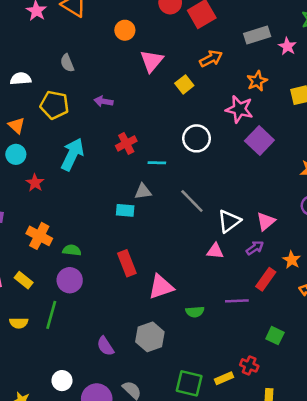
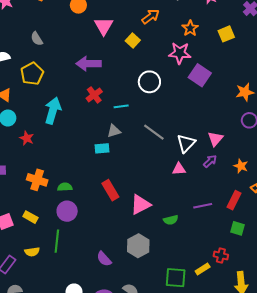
purple arrow: (103, 101) -> (89, 64), moved, size x1.6
yellow pentagon: (54, 105) -> (32, 74), turned -30
red rectangle: (266, 279) -> (234, 200), moved

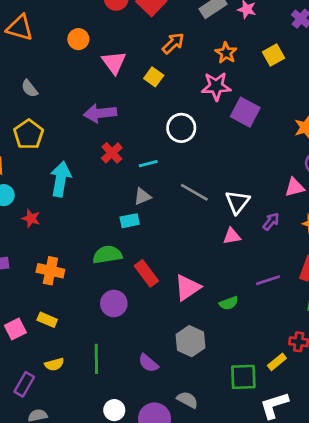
pink triangle: (215, 139) -> (295, 187), moved, turned 42
green semicircle: (65, 187) -> (107, 255), moved, size x1.5
purple circle: (67, 211) -> (114, 304), moved
green line: (57, 241) -> (96, 359), moved

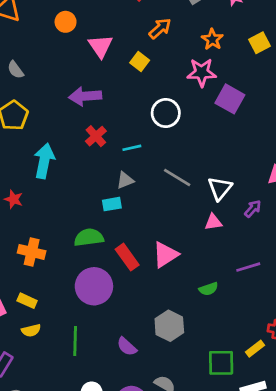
pink triangle: (187, 288) -> (165, 255), moved
purple circle: (114, 304) -> (94, 286), size x1.4
yellow semicircle: (54, 364) -> (31, 330), moved

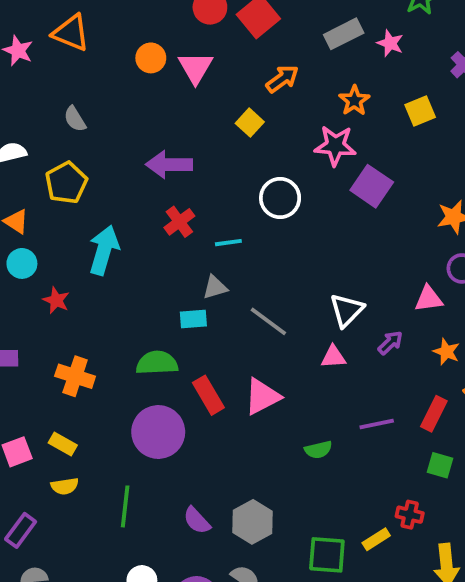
pink triangle: (100, 46) -> (195, 67), moved
gray line: (177, 178) -> (268, 321), moved
gray hexagon: (169, 326) -> (253, 522), moved

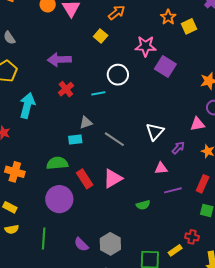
orange star: (354, 101) -> (168, 17), moved
cyan line: (228, 243) -> (98, 93), moved
pink triangle: (333, 357) -> (161, 168), moved

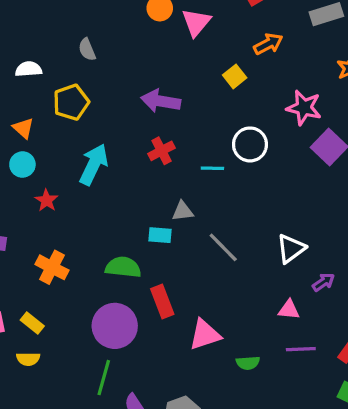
pink triangle: (113, 178) -> (205, 335), moved
green line: (44, 239) -> (104, 378), moved

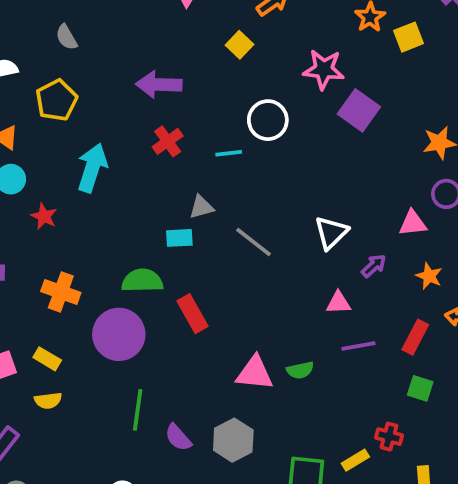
purple circle: (115, 326) -> (119, 334), moved
pink triangle: (205, 335) -> (255, 373), moved, turned 32

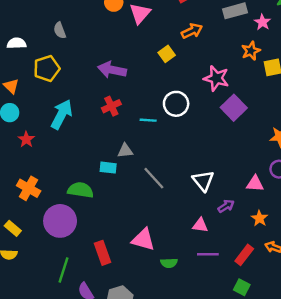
white triangle: (331, 233) -> (203, 181), turned -35
red rectangle: (192, 314) -> (103, 253), moved
pink triangle: (255, 373) -> (143, 240), moved

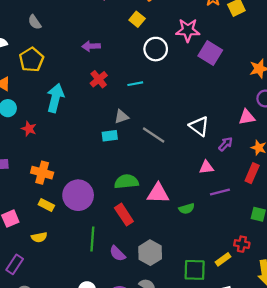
purple arrow: (112, 70) -> (91, 46), size x0.7
white circle: (176, 104) -> (156, 49), moved
green semicircle: (80, 190) -> (126, 182), moved
yellow rectangle: (13, 228) -> (46, 205), moved
red rectangle: (244, 255) -> (252, 173), moved

